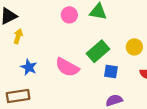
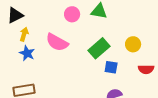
blue star: (29, 67) -> (27, 53), moved
pink semicircle: (67, 67) -> (57, 42), moved

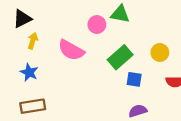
pink circle: (72, 14) -> (97, 25), moved
blue star: (27, 53) -> (29, 72), moved

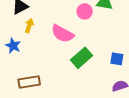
green rectangle: (120, 57) -> (82, 58), moved
blue star: (29, 72) -> (13, 46), moved

